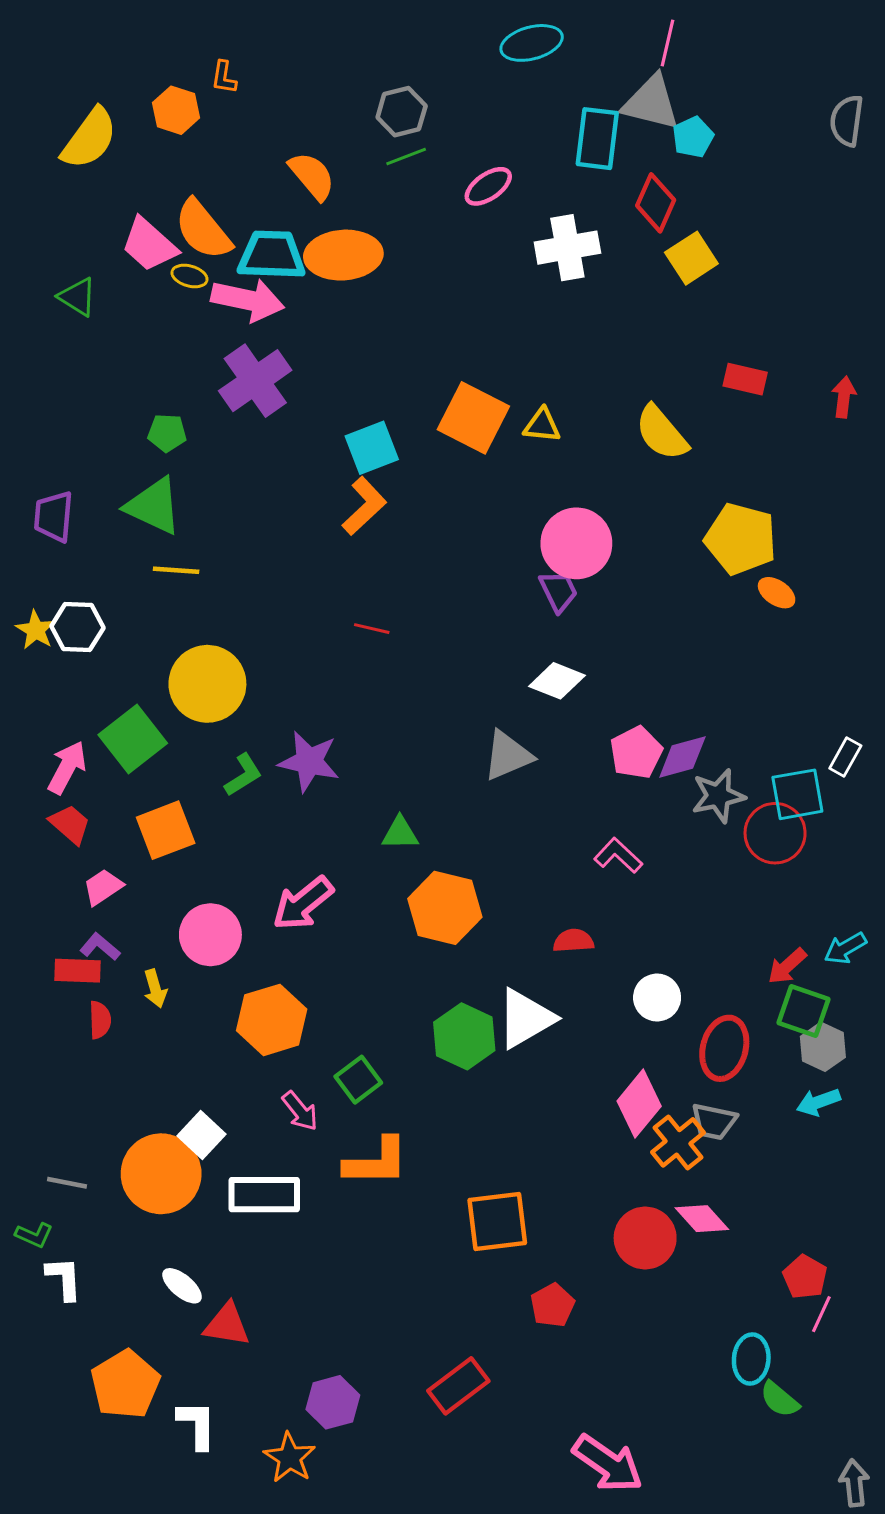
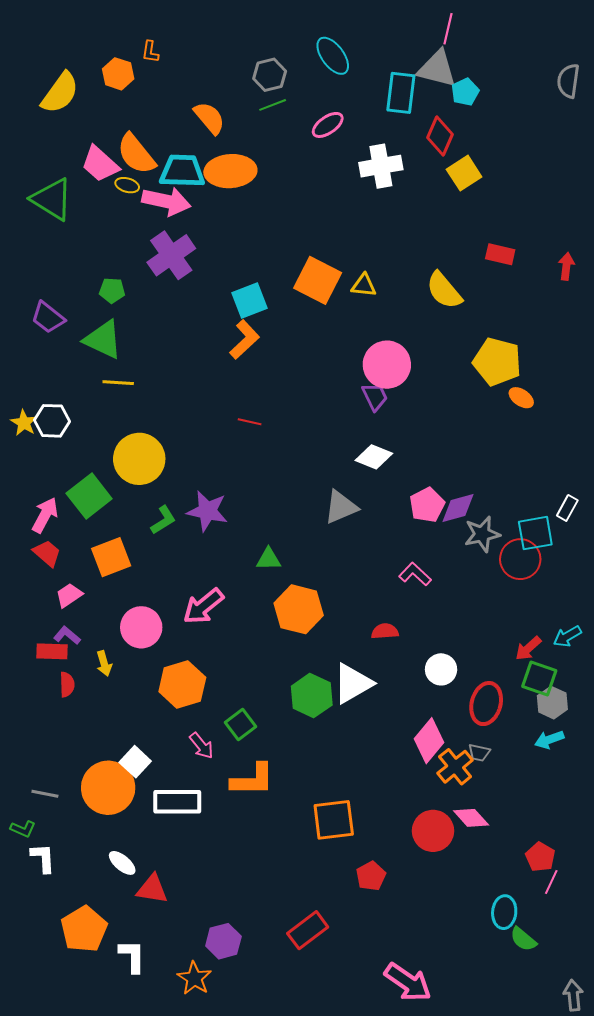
cyan ellipse: (532, 43) -> (333, 56), moved, turned 69
green triangle: (77, 297) -> (52, 199), size x1.6
purple trapezoid: (54, 516) -> (48, 317), moved, turned -57
gray trapezoid: (714, 1121) -> (479, 753), size x0.7

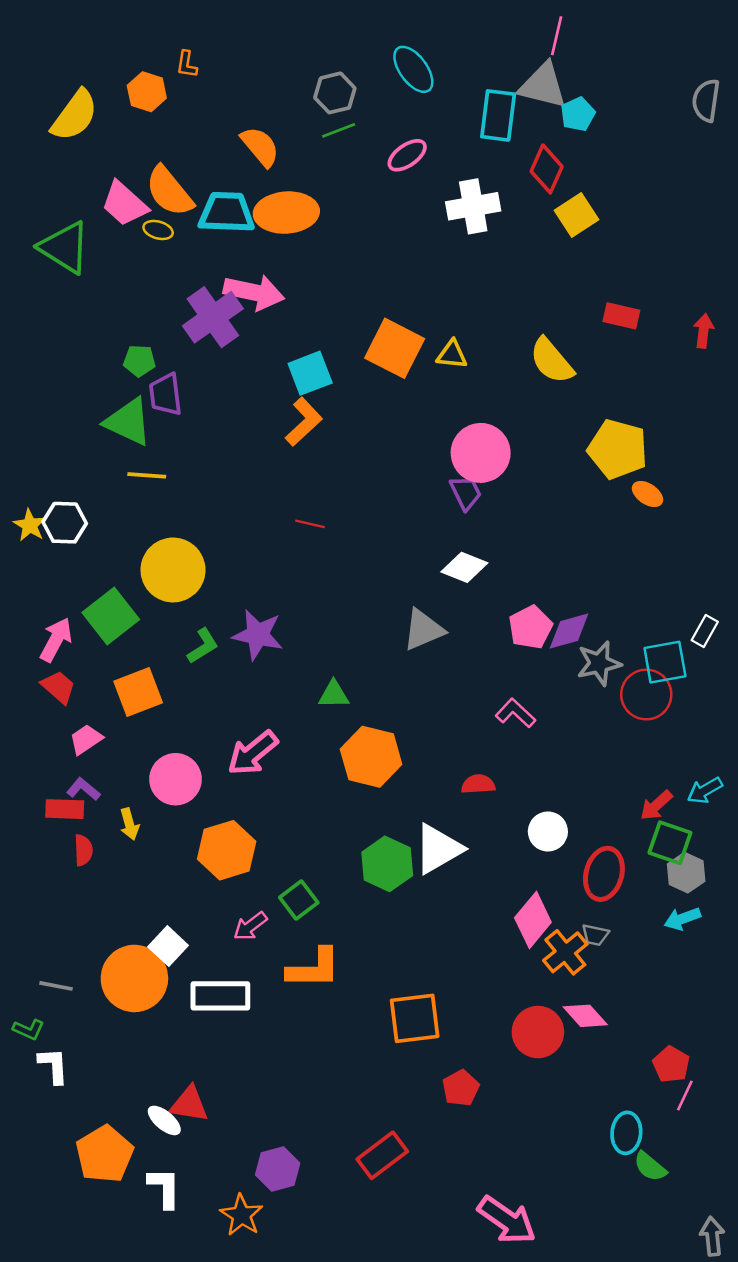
pink arrow: (166, 201) -> (254, 292), moved
purple trapezoid: (48, 317) -> (166, 394), moved, turned 45
pink arrow: (201, 746) -> (250, 926), turned 92
white ellipse: (122, 863) -> (164, 1120), moved

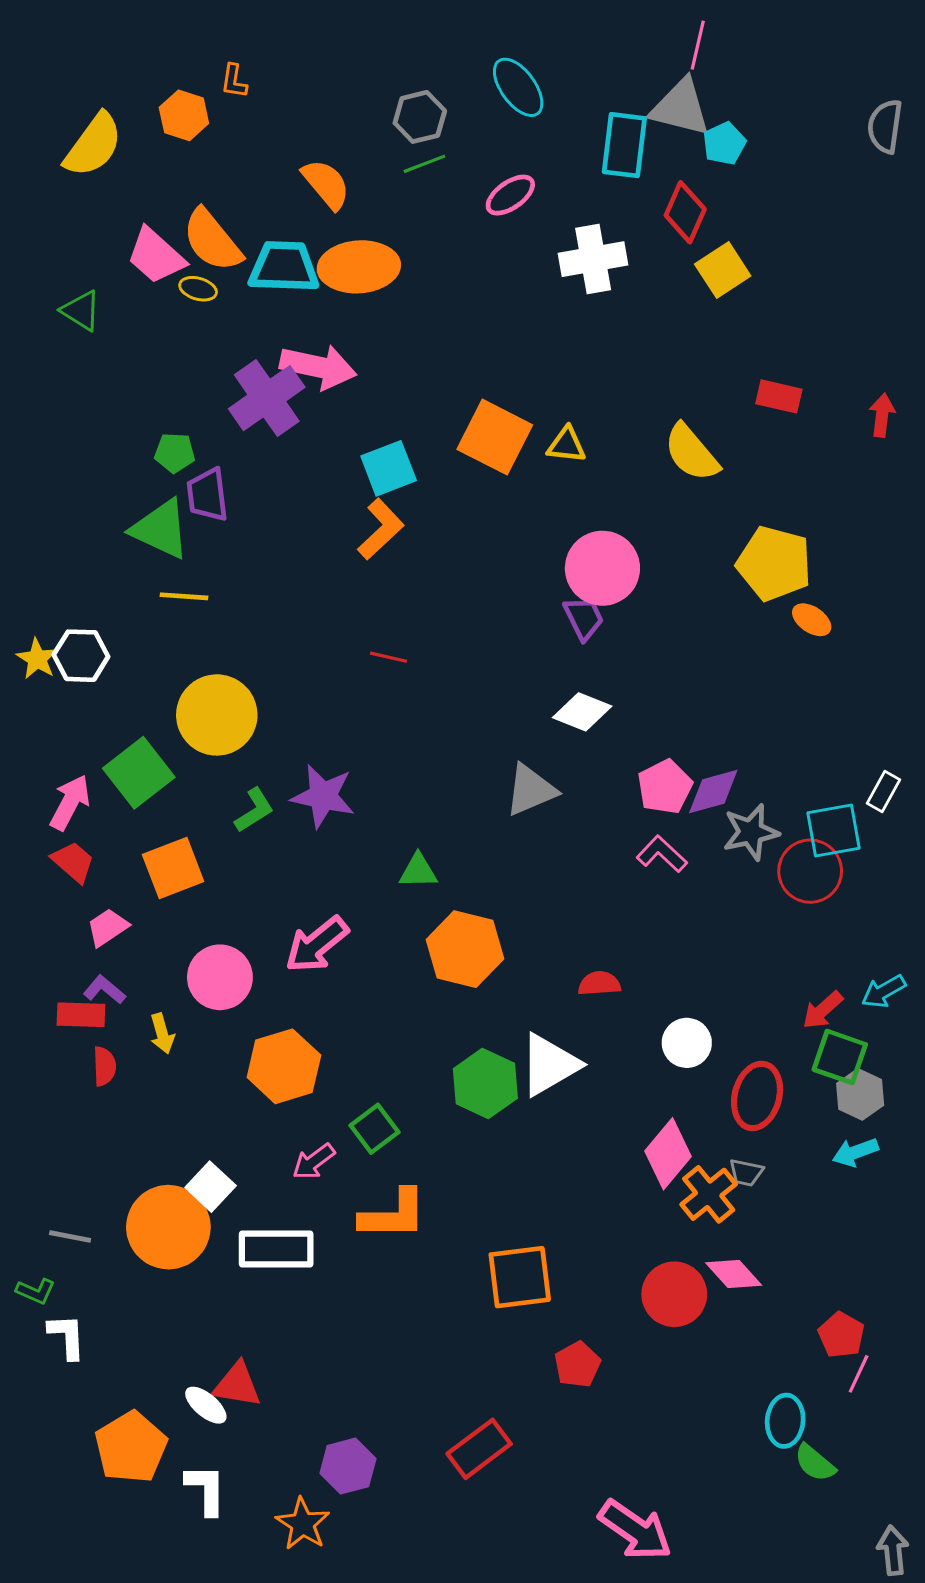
green triangle: (65, 247) -> (81, 311), size x0.6
pink L-shape: (515, 713) -> (662, 854), moved

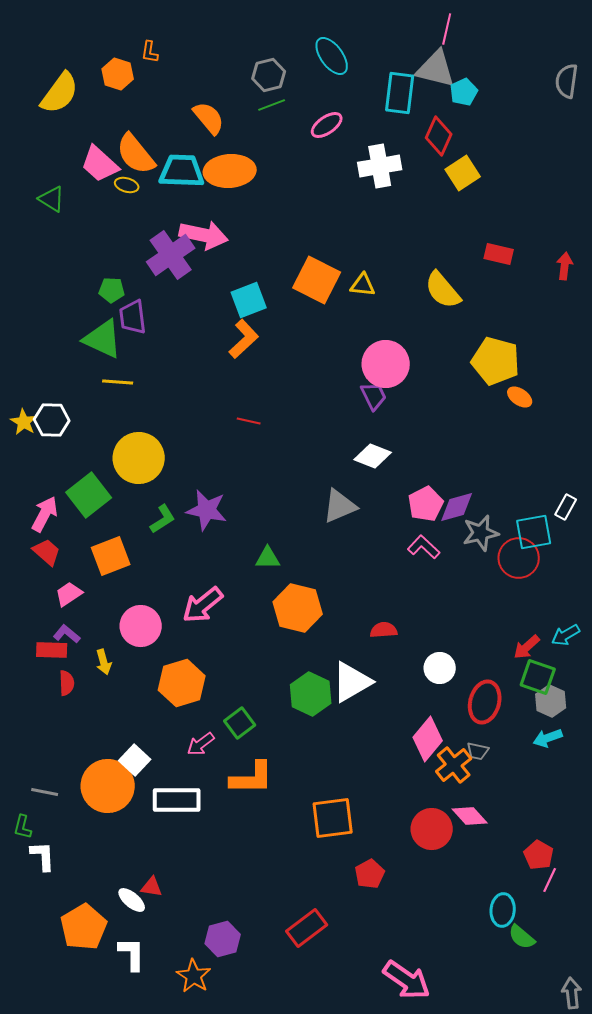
green L-shape: (36, 1291) -> (23, 827), turned 80
red triangle: (237, 1385) -> (152, 887), size x0.7

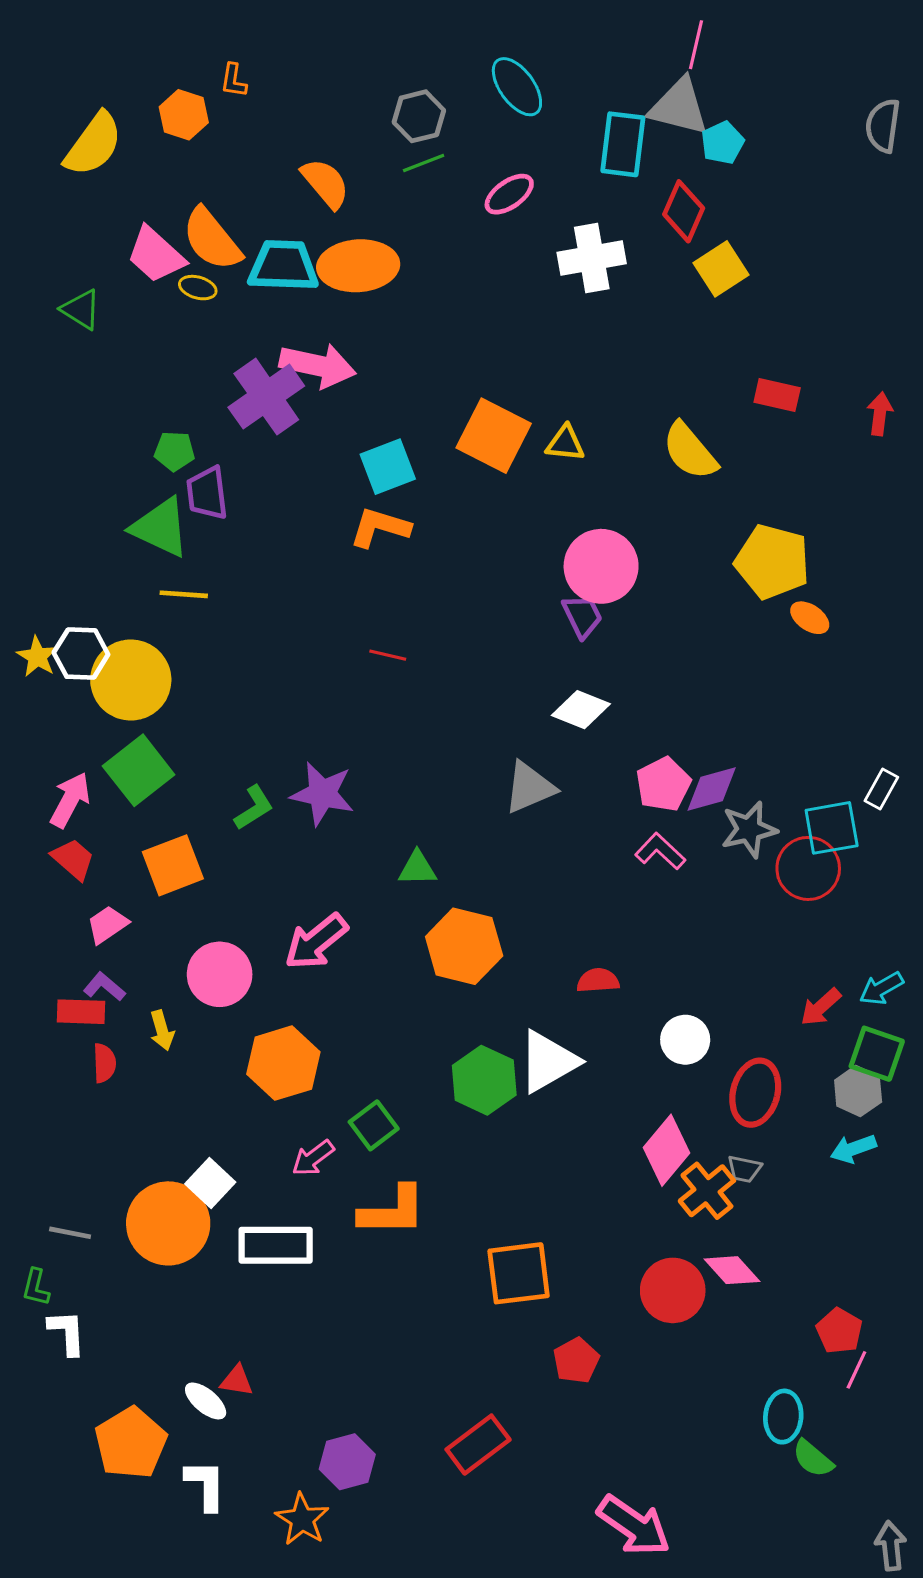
orange L-shape: (244, 339) -> (380, 527), turned -120
yellow circle: (139, 458) -> (131, 680), moved
green square: (538, 677) -> (877, 1054), moved

